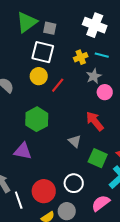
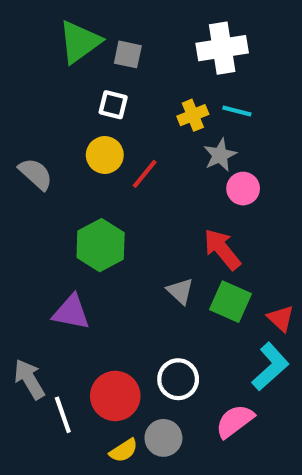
white cross: (95, 25) -> (222, 48), turned -30
white square: (43, 52) -> (113, 105), size x0.6
green square: (98, 158) -> (230, 302), moved

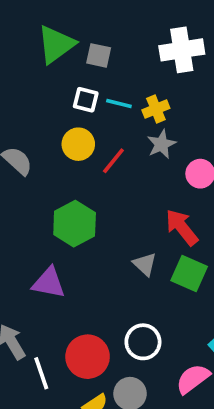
cyan line: (237, 111) -> (119, 103), moved
gray star: (220, 155) -> (161, 144), moved

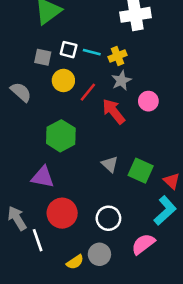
gray square: (99, 55) -> (43, 57), moved
red arrow: (182, 227) -> (114, 111), moved
red circle: (88, 357) -> (62, 213), moved

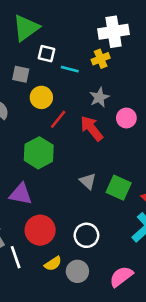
white square: (69, 50) -> (47, 54), moved
yellow cross: (117, 56) -> (101, 59), moved
red line: (88, 92) -> (58, 119), moved
pink semicircle: (143, 244) -> (121, 277), moved
yellow semicircle: (75, 262) -> (53, 264), moved

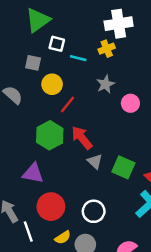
red arrow: (92, 128) -> (82, 138), moved

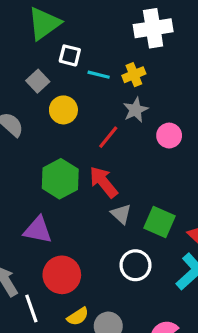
yellow cross: (107, 49) -> (134, 75), moved
gray square: (33, 63) -> (38, 81), turned 35
red line: (68, 104) -> (108, 137), moved
white circle: (94, 211) -> (135, 265), moved

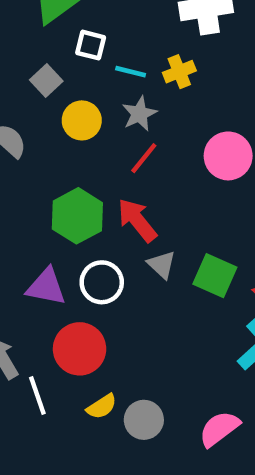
gray star: (135, 110) -> (139, 114), moved
pink circle: (169, 136) -> (228, 156), size x1.4
white circle: (135, 265) -> (102, 282), moved

